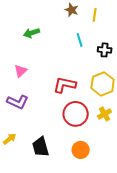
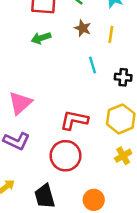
green arrow: (32, 33) -> (41, 38), moved
pink triangle: (21, 71) -> (20, 103), size x1.5
red circle: (76, 114) -> (66, 156), moved

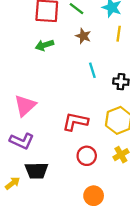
yellow line: (111, 34) -> (119, 34), moved
red circle: (66, 156) -> (87, 156), moved, size x0.7
black trapezoid: (45, 196) -> (37, 171), moved, turned -75

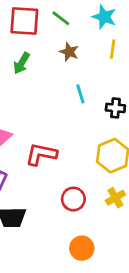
green arrow: (44, 45) -> (22, 63), turned -42
red L-shape: (75, 122) -> (41, 154), moved

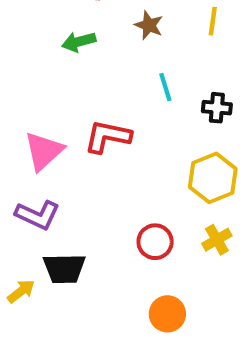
green arrow: (22, 63) -> (79, 42), turned 45
red L-shape: (41, 154) -> (108, 137), moved

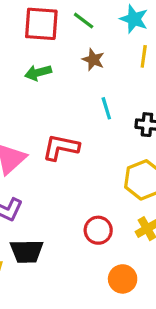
orange circle: (167, 314) -> (123, 279), moved

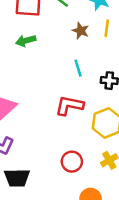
brown star: (93, 60) -> (81, 31), moved
red L-shape: (61, 147) -> (69, 105), moved

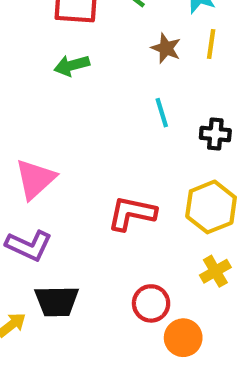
red L-shape: (69, 105) -> (132, 213), moved
red circle: (72, 162) -> (151, 303), moved

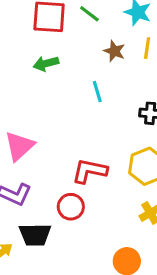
cyan line: (162, 113) -> (97, 92), moved
red circle: (151, 303) -> (71, 207), moved

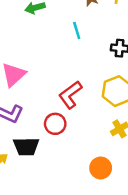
red L-shape: (89, 171) -> (70, 95), turned -48

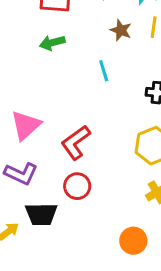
red L-shape: (70, 95) -> (76, 142), moved

